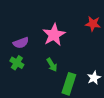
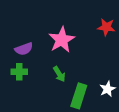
green cross: (17, 63) -> (19, 72), turned -32

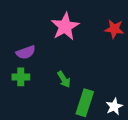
pink star: (62, 40) -> (65, 27), moved
white star: (107, 89) -> (114, 106), moved

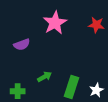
green cross: (21, 77) -> (18, 91), moved
green arrow: (64, 79) -> (45, 77), moved, turned -88

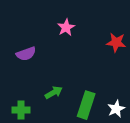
pink star: (55, 23) -> (66, 27), size x0.6
red star: (96, 25) -> (116, 42), moved

